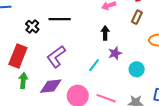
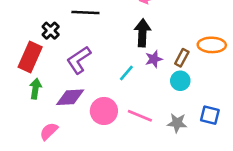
brown rectangle: (137, 17) -> (182, 58), moved
black cross: (32, 27) -> (51, 31), moved
black arrow: (105, 33) -> (142, 33), size x1.5

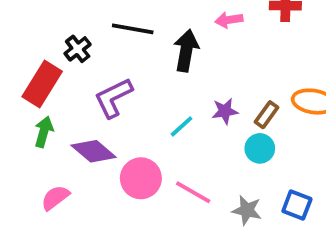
black arrow: (142, 33) -> (186, 51), moved
purple diamond: (70, 97) -> (94, 151), turned 36

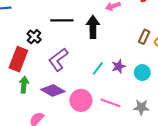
purple star: (225, 111) -> (119, 66), moved
brown rectangle: (266, 115) -> (144, 37), moved

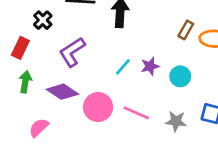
red rectangle: (18, 59) -> (20, 48), size x0.7

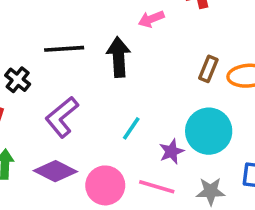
purple star: (150, 66) -> (172, 151), moved
cyan circle: (180, 76) -> (209, 131), size x1.6

